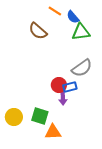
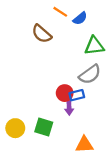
blue semicircle: (73, 17) -> (80, 18), turned -88
green triangle: (81, 32) -> (94, 46), moved
orange triangle: (53, 132) -> (84, 145), moved

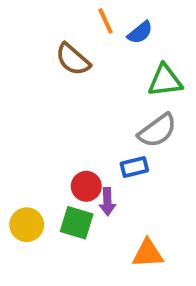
orange line: (60, 12) -> (105, 21), turned 32
red circle: (65, 93) -> (86, 186), moved
purple arrow: (69, 107) -> (107, 202), moved

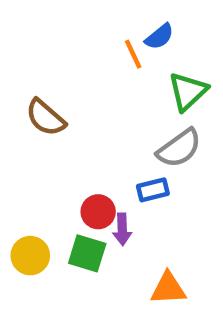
orange line: (105, 21) -> (133, 54), moved
brown semicircle: (73, 59) -> (46, 118), moved
green triangle: (165, 81) -> (188, 91), turned -36

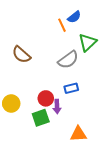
gray semicircle: (179, 148) -> (68, 60), moved
green square: (87, 253) -> (41, 118), turned -36
yellow circle: (30, 256) -> (11, 103), moved

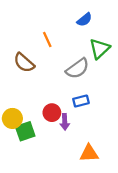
orange line: (62, 25) -> (47, 39), moved
green square: (41, 118) -> (25, 131), moved

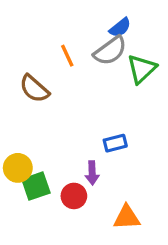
gray semicircle: (77, 68) -> (110, 51), moved
red circle: (52, 113) -> (74, 196), moved

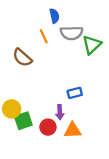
blue semicircle: (120, 28) -> (54, 16), moved, turned -64
gray semicircle: (110, 51) -> (71, 33), turned 35
orange triangle: (127, 217) -> (73, 130), moved

